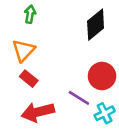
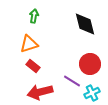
black diamond: (96, 25) -> (85, 24), turned -65
orange triangle: (24, 50) -> (29, 44), turned 30

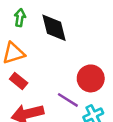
black diamond: (85, 24) -> (54, 28), moved

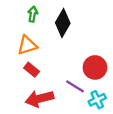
black diamond: (54, 28) -> (63, 23), turned 44

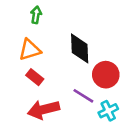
black diamond: (63, 23) -> (80, 48), moved, turned -32

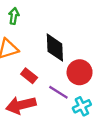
red rectangle: (35, 77) -> (29, 76), moved

